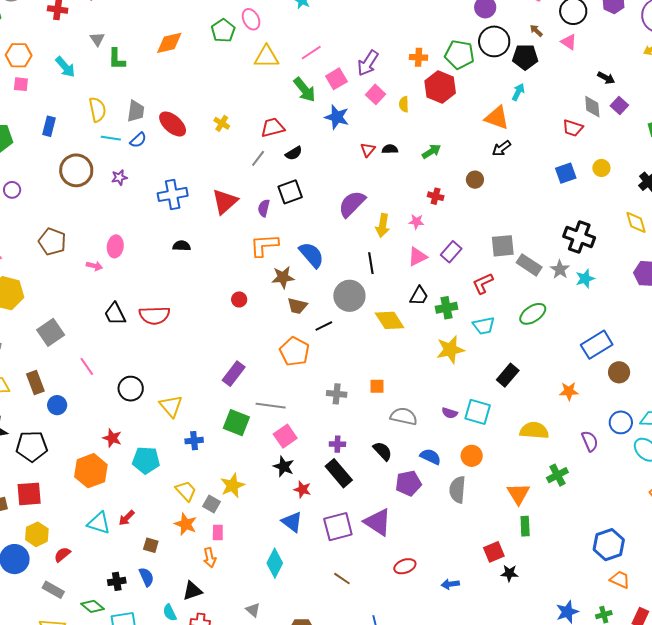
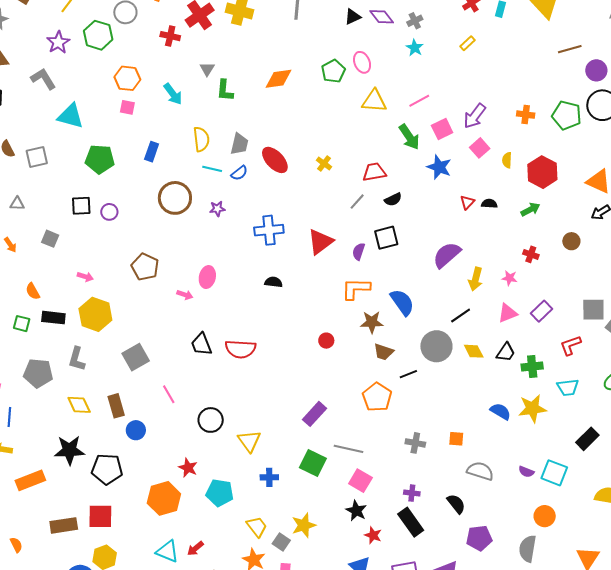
red hexagon: (440, 87) -> (542, 172), moved
black line: (371, 263) -> (461, 316), turned 60
yellow diamond: (390, 320) -> (474, 351), moved, size x0.7
pink square: (285, 436) -> (360, 481), turned -30
blue semicircle: (430, 457) -> (500, 411), moved

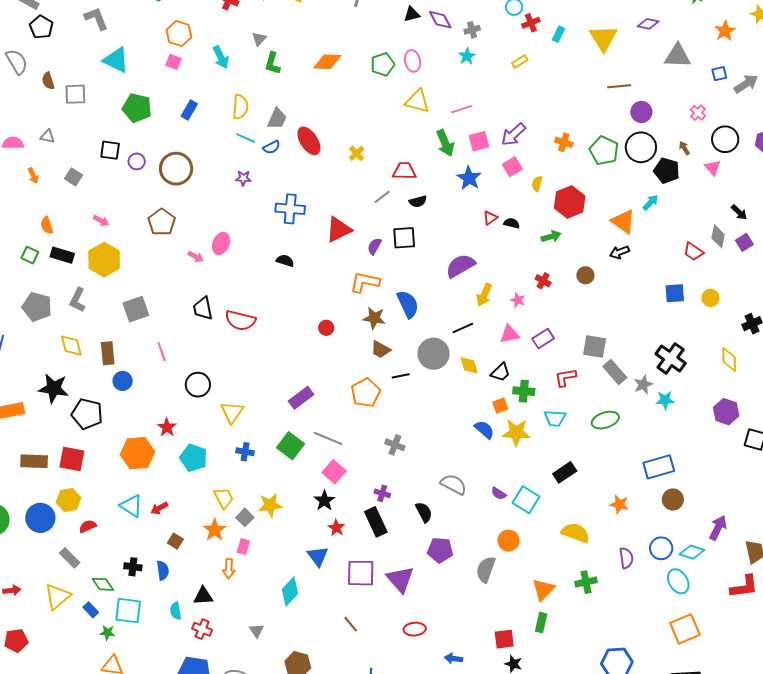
brown circle: (175, 198) -> (176, 169), moved
orange square: (456, 439) -> (500, 406), moved, turned -35

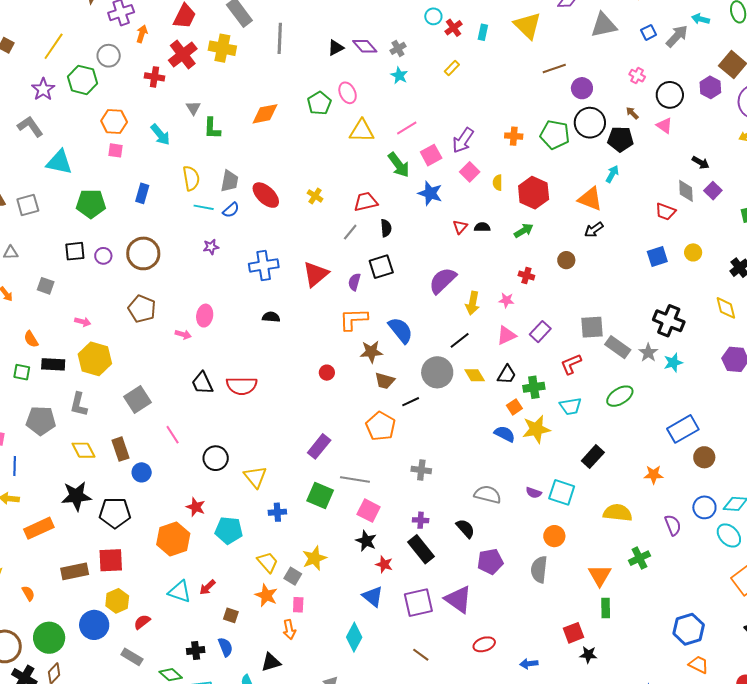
black semicircle: (418, 201) -> (386, 228), turned -66

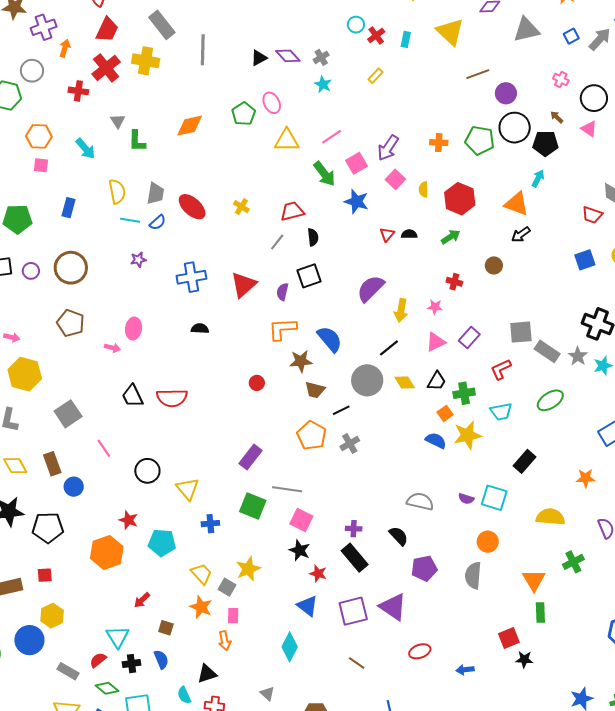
gray cross: (421, 470) -> (350, 444), moved, turned -36
red square: (111, 560) -> (45, 575), size x0.6
cyan triangle: (180, 592) -> (118, 637), moved, turned 40
red semicircle: (142, 622) -> (98, 660), moved

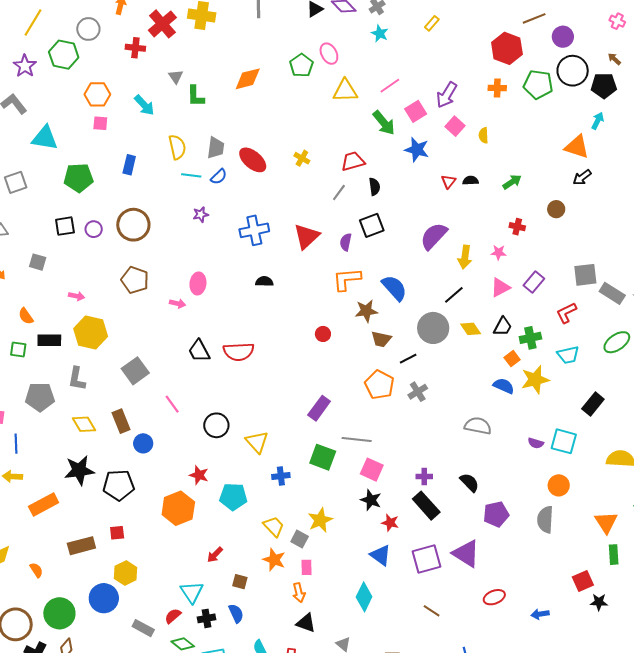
red hexagon: (460, 199) -> (507, 48), moved
gray semicircle: (420, 501) -> (478, 426), moved
black triangle: (207, 674) -> (306, 623), moved, turned 40

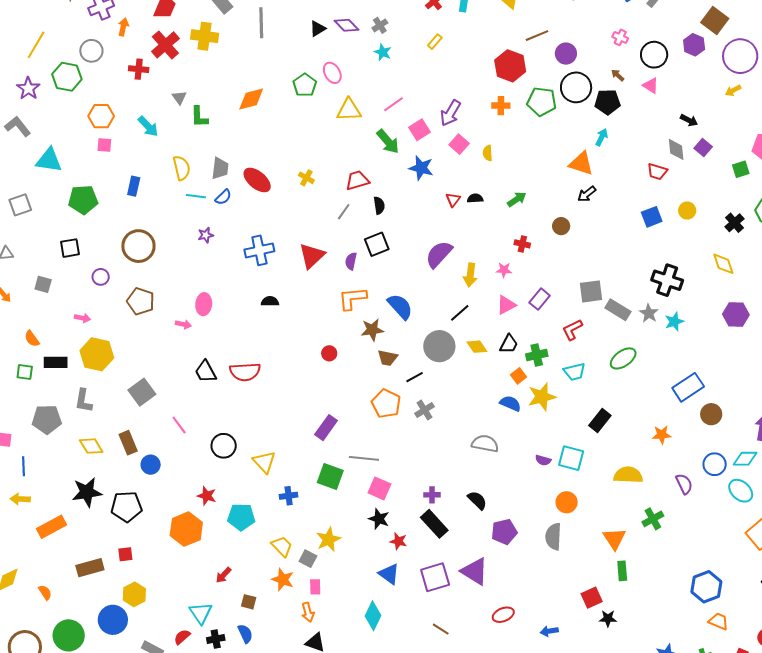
purple circle: (94, 229) -> (101, 277), moved

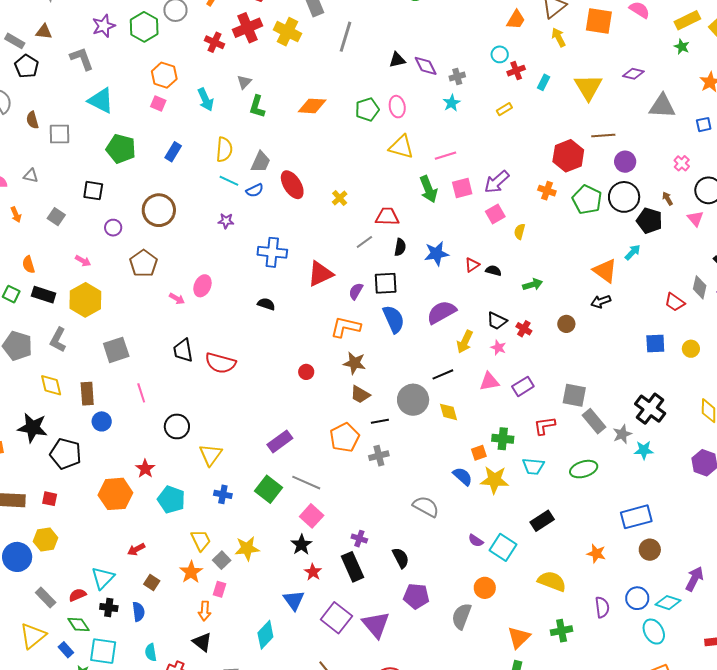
blue star: (421, 168) -> (437, 254), moved, turned 30
blue semicircle: (400, 306) -> (394, 319), moved
black trapezoid: (509, 344) -> (497, 321), moved, turned 70
purple square: (435, 577) -> (336, 618), turned 36

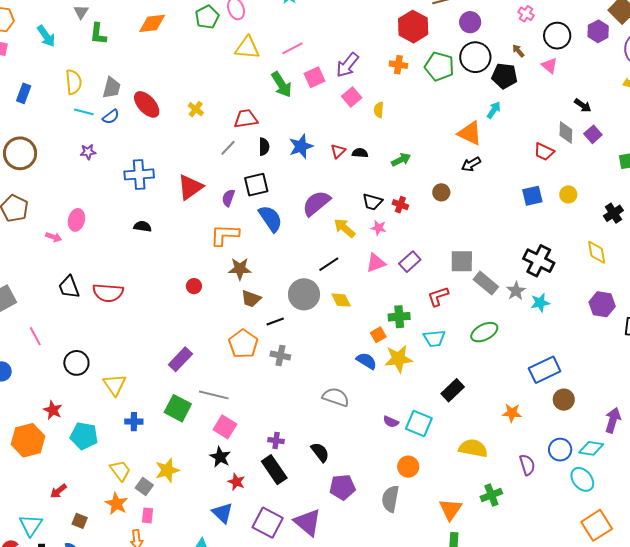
yellow arrow: (465, 342) -> (345, 228), turned 115
gray cross: (379, 456) -> (280, 356), turned 36

